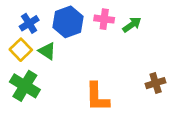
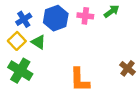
green arrow: (132, 25) -> (112, 11), moved
brown cross: (156, 83) -> (128, 68), turned -35

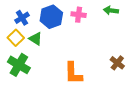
green arrow: (112, 11) -> (111, 10), moved, turned -136

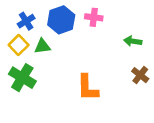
green arrow: (111, 10) -> (133, 41), moved
green triangle: (36, 39) -> (42, 46), turned -40

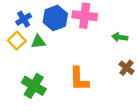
pink cross: (94, 17) -> (85, 16), size x1.5
green cross: (22, 78) -> (34, 86), moved

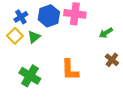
green arrow: (120, 37) -> (106, 33), turned -40
green triangle: (38, 42) -> (34, 37), turned -32

